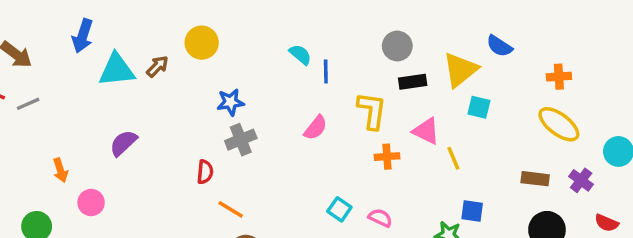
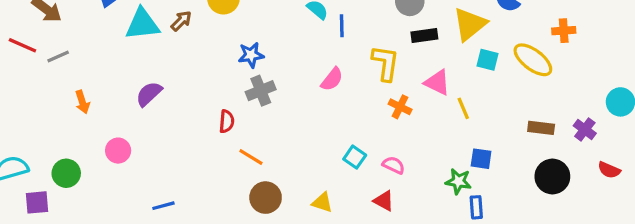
yellow ellipse: (559, 124) -> (533, 60), moved
orange cross: (387, 157) -> (400, 107), turned 30
orange arrow: (60, 170) -> (82, 102), moved

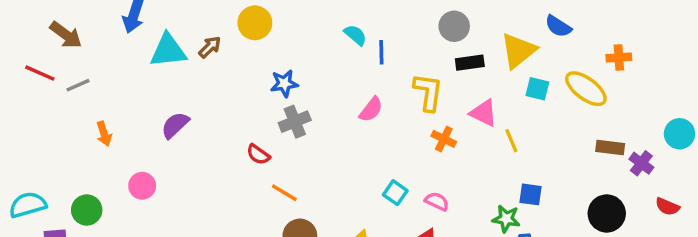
red semicircle: (227, 121) -> (258, 155), turned 120
brown rectangle: (541, 128) -> (610, 148), moved

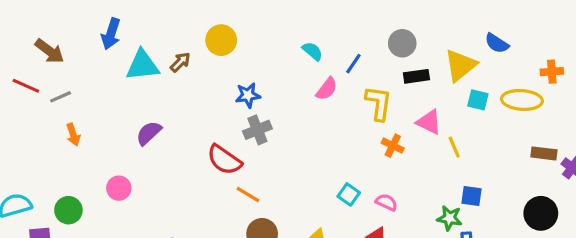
blue line: (381, 52) -> (353, 64), moved, turned 35
yellow ellipse: (586, 89) -> (522, 100), turned -33
pink semicircle: (371, 109) -> (327, 89), moved
orange arrow: (104, 134) -> (73, 135), moved
red semicircle: (258, 155) -> (224, 160), size x1.6

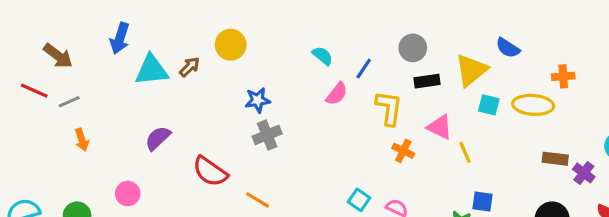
red semicircle: (224, 160) -> (210, 171), moved

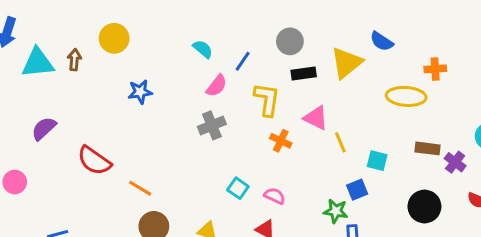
brown arrow: (189, 67) -> (74, 60), turned -40
cyan square: (489, 105) -> (377, 161), moved
gray cross: (267, 135) -> (212, 125), moved
blue square: (482, 201) -> (357, 190), turned -30

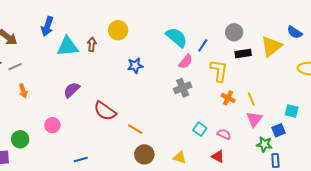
cyan semicircle: (203, 49) -> (177, 37), size x1.6
pink triangle: (316, 118) -> (254, 119), moved, turned 42
yellow line: (340, 142) -> (251, 99), moved

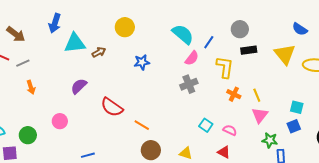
brown arrow: (92, 44) -> (99, 52), moved, turned 56
yellow triangle: (271, 46) -> (285, 54), moved, turned -30
blue square: (279, 130) -> (294, 126), moved

